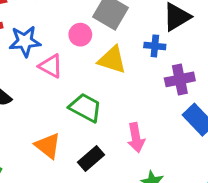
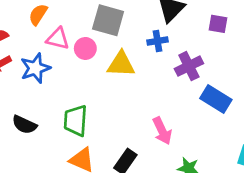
pink triangle: (51, 66) -> (58, 39), moved
green trapezoid: (85, 108) -> (76, 121), moved, turned -100

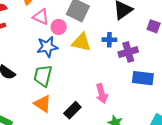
blue cross: (157, 41) -> (109, 40), moved
blue star: (35, 68) -> (47, 47), moved
blue rectangle: (216, 99) -> (143, 78), turned -35

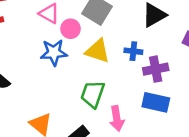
green trapezoid: (43, 76) -> (93, 94), moved
blue rectangle: (143, 78) -> (156, 102), moved

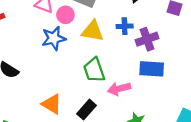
green trapezoid: (93, 94) -> (94, 70), turned -30
pink arrow: (117, 119) -> (119, 89), turned 95

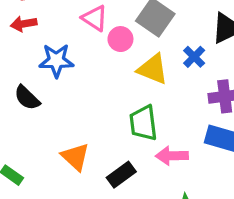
blue cross: (125, 26) -> (194, 57), moved, turned 35
blue star: (54, 38) -> (56, 60), moved

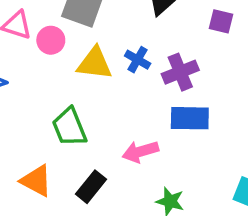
blue cross: (194, 57) -> (138, 60), moved
green trapezoid: (143, 123) -> (69, 127), moved

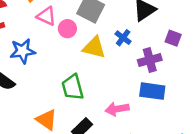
purple square: (221, 21) -> (173, 38), moved
blue cross: (138, 60) -> (123, 38), moved

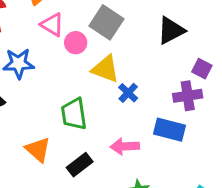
blue cross: (123, 38) -> (128, 93), moved
purple cross: (150, 60) -> (188, 96), moved

